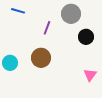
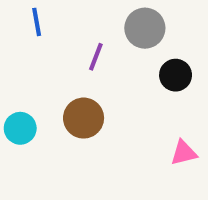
blue line: (18, 11) -> (37, 22), turned 64
pink triangle: (90, 75) -> (184, 153), turned 40

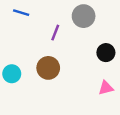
blue line: (37, 22) -> (21, 13), turned -63
black circle: (176, 75) -> (106, 53), moved

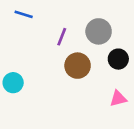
gray circle: (84, 16) -> (99, 31), moved
brown circle: (48, 68) -> (78, 66), moved

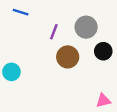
pink triangle: (118, 98) -> (103, 101), moved

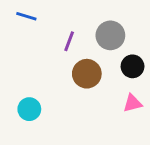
cyan circle: (11, 72) -> (29, 109), moved
pink triangle: (103, 101) -> (133, 103), moved

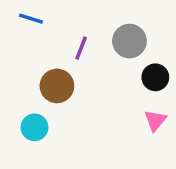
brown circle: (87, 74) -> (57, 86), moved
pink triangle: (133, 103) -> (155, 120), turned -36

